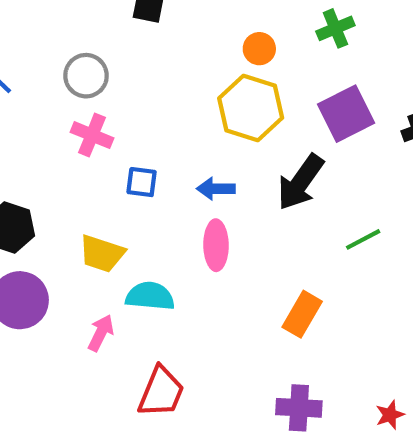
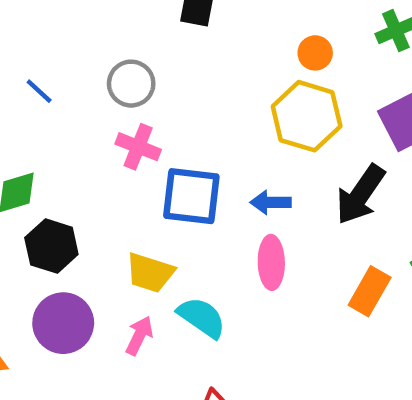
blue square: (142, 182) -> (191, 196), size x1.8
cyan semicircle: (150, 296) -> (202, 317), turned 30
orange rectangle: (302, 314) -> (370, 291), moved
pink arrow: (101, 333) -> (139, 336), moved

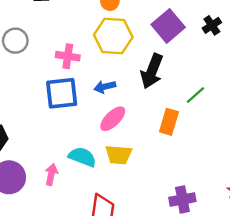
pink cross: (138, 147) -> (68, 56), moved
pink ellipse: (271, 262) -> (113, 119), turned 60
yellow trapezoid: (150, 273) -> (119, 155), moved

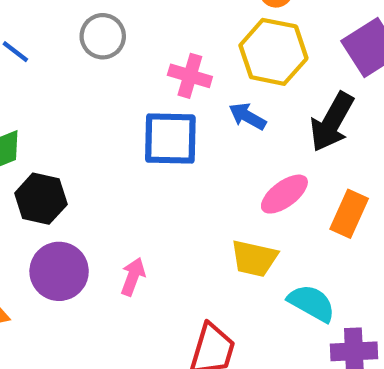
blue arrow: (105, 87) -> (247, 116), moved, turned 35
pink ellipse: (113, 119) -> (284, 194), moved
cyan semicircle: (82, 157) -> (312, 303), moved

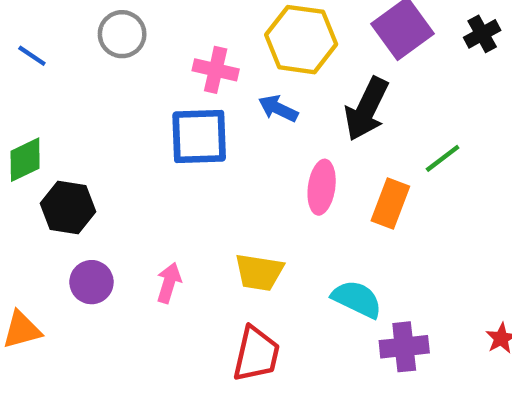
pink ellipse: (284, 194) -> (322, 187), turned -42
yellow trapezoid: (254, 258) -> (259, 272), moved
purple circle: (59, 271) -> (91, 282), size x0.7

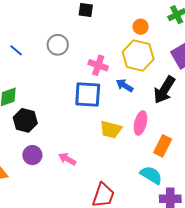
orange rectangle: (390, 203) -> (163, 146), moved
yellow trapezoid: (259, 272) -> (111, 130), moved
pink arrow: (169, 283) -> (67, 159), turned -84

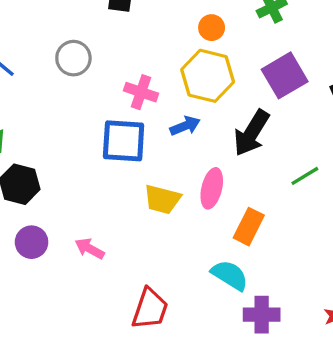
blue arrow: (125, 86) -> (185, 126), turned 126

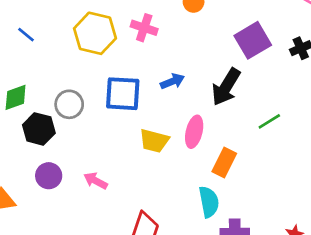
gray circle: (73, 58) -> (69, 104), moved
yellow hexagon: (208, 76) -> (95, 33), moved
pink cross: (141, 92) -> (144, 28), moved
cyan semicircle: (230, 275) -> (209, 202), turned 48

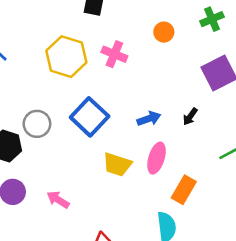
blue arrow: (172, 81) -> (149, 119), moved
black arrow: (226, 87) -> (190, 117), size x0.5
blue square: (123, 94) -> (90, 117), turned 36

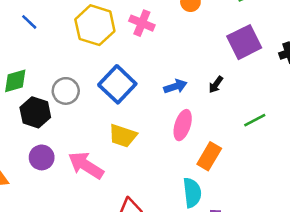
yellow trapezoid: (117, 164) -> (123, 136), moved
pink arrow: (58, 200) -> (86, 165), size x1.6

